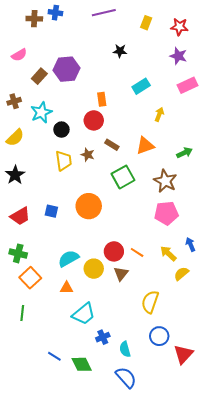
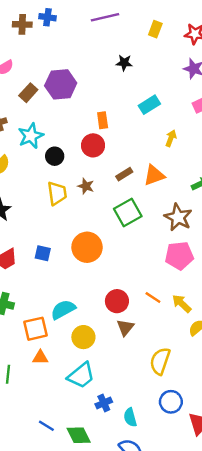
brown rectangle: (112, 145) -> (124, 174), moved, turned -64
orange line: (137, 252) -> (153, 298), moved
yellow circle: (94, 269) -> (83, 337), moved
orange square: (30, 278) -> (36, 329), moved, turned 30
orange triangle: (67, 288) -> (40, 357), moved

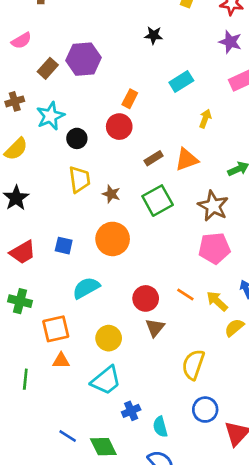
orange rectangle: (103, 120) -> (130, 99), turned 35
brown star: (86, 186) -> (111, 194), moved
cyan semicircle: (63, 310) -> (86, 288), moved

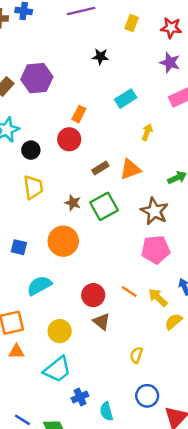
brown star: (111, 194) -> (73, 203), moved
brown triangle: (155, 328) -> (102, 321), turned -30
yellow semicircle: (193, 365) -> (136, 355), size x0.6

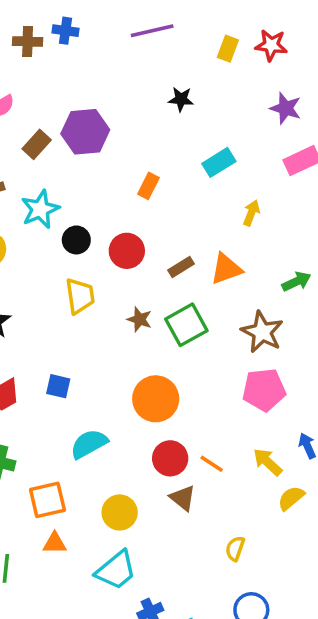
red star: (171, 28) -> (271, 45), moved
red circle: (69, 139) -> (127, 251), moved
orange circle: (63, 241) -> (156, 399), moved
orange line: (129, 292) -> (212, 464), moved

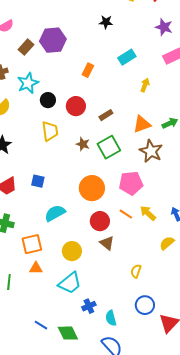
orange triangle: (226, 269) -> (142, 124), moved
pink pentagon: (264, 390) -> (131, 183), moved
yellow arrow: (268, 462) -> (148, 213), moved
orange line: (212, 464) -> (126, 214), moved

